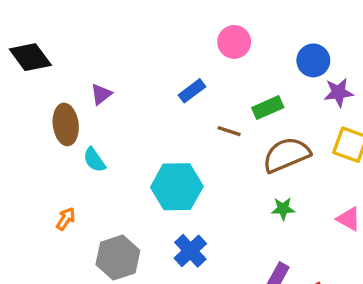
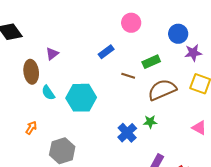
cyan hexagon: (177, 187) -> (81, 98), moved
green star: (283, 209) -> (150, 122), moved
blue cross: (190, 251) -> (127, 133), moved

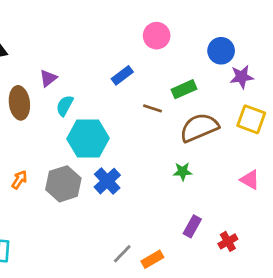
cyan semicircle: (48, 93) -> (65, 106), moved, turned 63
blue cross: (127, 133) -> (107, 181), moved
gray hexagon: (62, 151) -> (63, 184), moved

